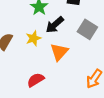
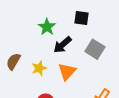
yellow star: (33, 38) -> (39, 68), moved

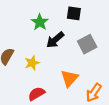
gray square: (95, 49) -> (87, 44), turned 30
orange triangle: (67, 72) -> (69, 78), moved

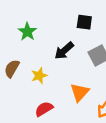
green star: (40, 22) -> (27, 32), moved

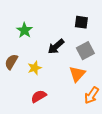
black square: (84, 22) -> (81, 22), moved
orange triangle: (80, 92) -> (77, 74), moved

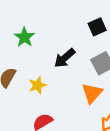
black square: (81, 22) -> (97, 27), turned -32

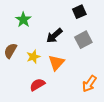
orange triangle: (92, 93) -> (56, 63), moved

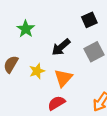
red semicircle: (37, 85) -> (56, 103), moved

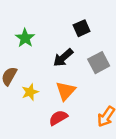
black square: (89, 20) -> (82, 28), moved
yellow star: (37, 71) -> (30, 92), moved

